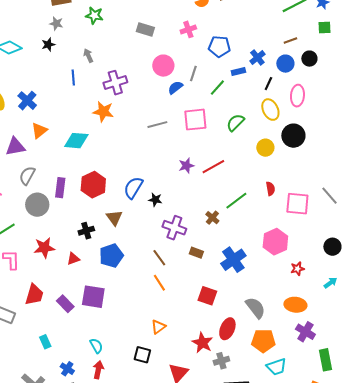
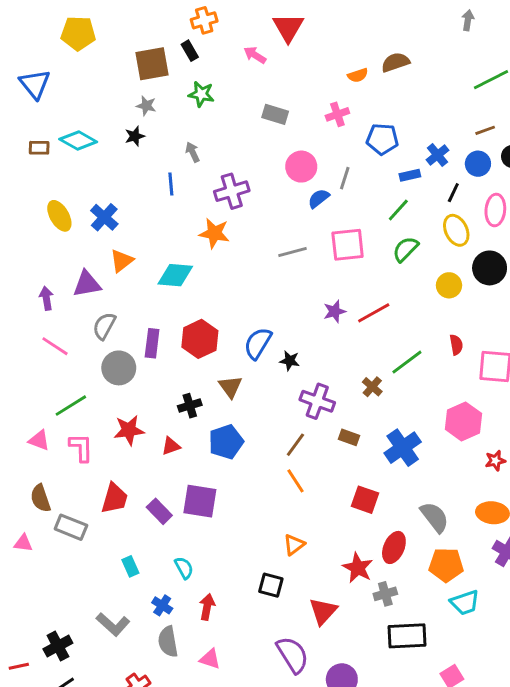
green line: (217, 88) -> (398, 210), moved
brown line: (159, 258) -> (295, 445), turned 72
cyan semicircle: (96, 346) -> (184, 568), moved

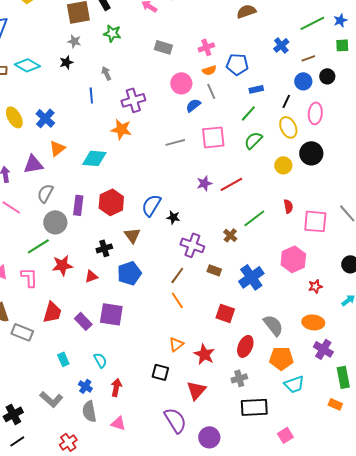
orange semicircle: (358, 75) -> (209, 70), moved
blue cross: (437, 155) -> (281, 45), moved
gray line: (345, 178) -> (211, 91), turned -42
green line: (71, 406) -> (38, 246), moved
red star: (358, 568) -> (204, 354), moved

